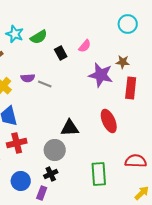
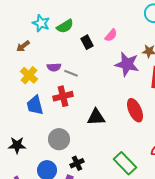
red cross: (17, 143) -> (63, 96), moved
gray circle: (55, 150) -> (59, 139), moved
green rectangle: (99, 174) -> (125, 163), turned -40

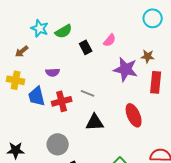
gray line: (71, 73) -> (88, 93), moved
yellow cross: (29, 75) -> (16, 80), moved, turned -30
blue trapezoid: (35, 105) -> (37, 96), moved

